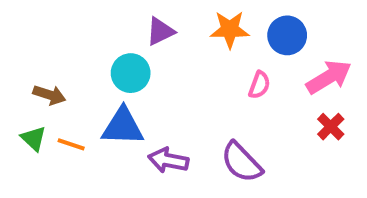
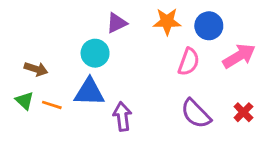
pink semicircle: (259, 85) -> (189, 62), size x1.4
red cross: (331, 127) -> (243, 112), moved
purple arrow: (168, 160) -> (122, 117), turned 72
purple semicircle: (242, 162) -> (196, 114), moved

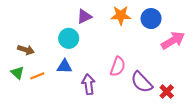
pink semicircle: (189, 62) -> (118, 67), moved
blue triangle: (89, 92) -> (64, 67), size x0.7
orange line: (52, 105) -> (37, 76), turned -40
red cross: (243, 112) -> (167, 92), moved

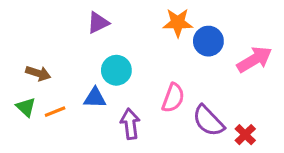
purple triangle: (84, 16) -> (98, 23), moved
blue circle: (151, 19) -> (208, 41), moved
cyan circle: (69, 38) -> (116, 70), moved

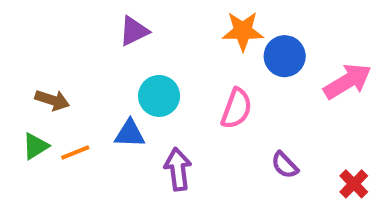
pink semicircle: (173, 98) -> (237, 108), moved
green triangle: (26, 107) -> (35, 146), turned 45
purple semicircle: (208, 121) -> (285, 165), size x0.6
red cross: (245, 135) -> (354, 184), moved

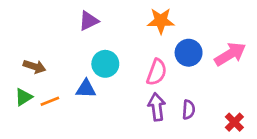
blue circle: (285, 56) -> (189, 53), moved
purple semicircle: (285, 165) -> (189, 110), turned -132
purple arrow: (178, 169) -> (157, 107), moved

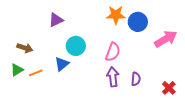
purple triangle: (89, 21) -> (56, 20), moved
blue circle: (189, 53) -> (138, 22), moved
blue triangle: (86, 89) -> (62, 64), turned -42

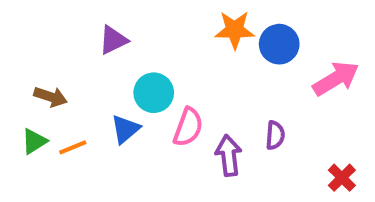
pink semicircle: (113, 52) -> (188, 127), moved
purple semicircle: (136, 79) -> (275, 135), moved

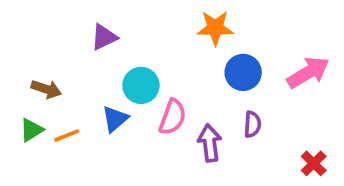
blue circle: (279, 44) -> (243, 72), moved

